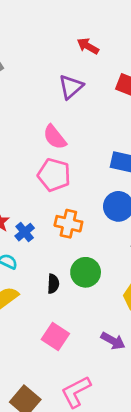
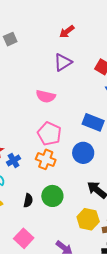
red arrow: (88, 46) -> (67, 32), moved, turned -77
pink semicircle: (55, 137) -> (46, 96), turned -48
pink pentagon: (54, 175) -> (49, 134), moved

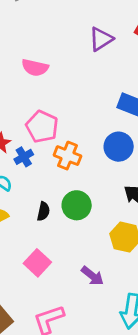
purple triangle: (63, 62) -> (101, 39), moved
pink semicircle: (46, 96) -> (35, 68), moved
pink pentagon: (49, 134) -> (42, 127), moved

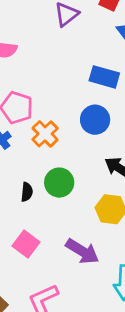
orange cross: (67, 156) -> (45, 134), turned 30
purple arrow: (92, 276) -> (82, 251), size x1.4

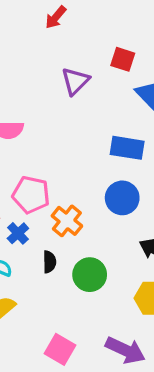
black semicircle: (27, 192) -> (49, 262), moved

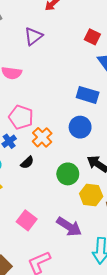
purple triangle: (75, 81) -> (33, 36), moved
black semicircle: (49, 262) -> (27, 162), turned 40
green circle: (90, 275) -> (68, 174), moved

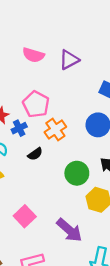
purple triangle: (33, 36) -> (69, 60), moved

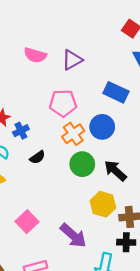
pink pentagon: (36, 104) -> (63, 103), moved, turned -30
orange cross: (55, 129) -> (73, 134), moved
green circle: (77, 173) -> (82, 164), moved

